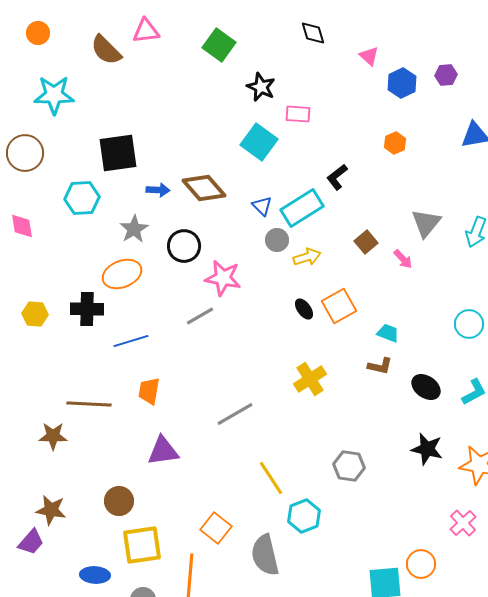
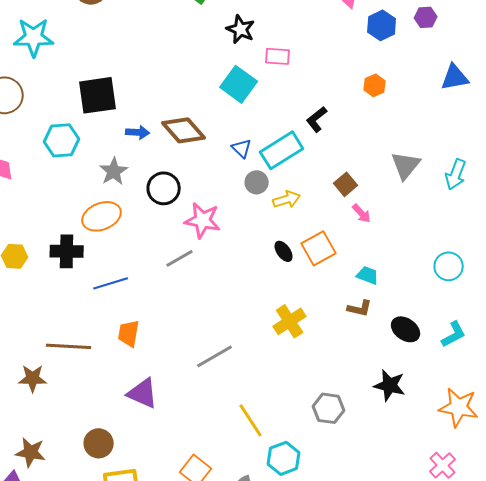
pink arrow: (403, 259) -> (362, 213), moved
black star: (427, 449) -> (390, 385), moved
purple triangle: (163, 451) -> (143, 393), turned 32

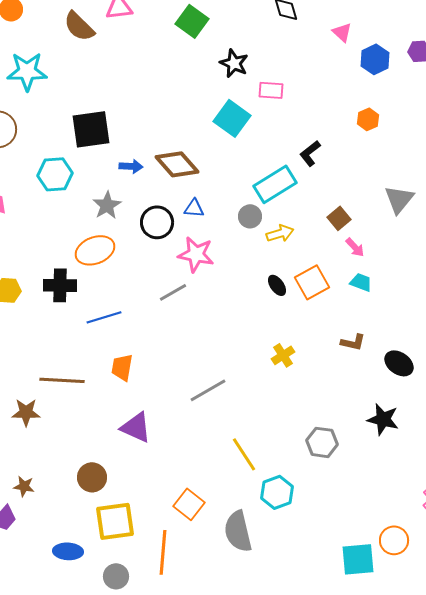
blue triangle: (242, 148) -> (194, 208), moved, turned -40
cyan trapezoid: (368, 275) -> (361, 282), moved
yellow cross: (290, 321) -> (283, 355), size x0.7
brown star: (31, 452) -> (24, 486), size x0.7

